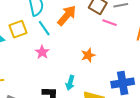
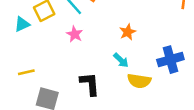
cyan arrow: (70, 83) -> (121, 60), moved, turned -56

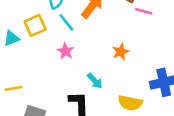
cyan arrow: (121, 60) -> (95, 81), moved

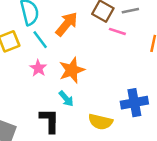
orange star: (121, 52) -> (72, 70), moved, size x1.5

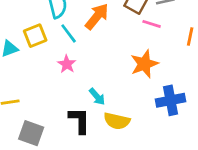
orange star: (72, 70) -> (144, 64), moved
yellow semicircle: (100, 122) -> (117, 121), moved

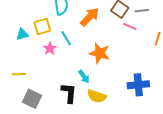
cyan line: (69, 33) -> (66, 38), moved
pink star: (67, 64) -> (50, 49), moved
orange star: (144, 64) -> (100, 53), moved, turned 30

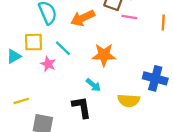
orange arrow: (90, 17) -> (83, 18), turned -145
yellow square: (42, 27) -> (34, 42), turned 30
blue cross: (138, 85) -> (155, 78), turned 35
yellow semicircle: (97, 96) -> (129, 100), moved

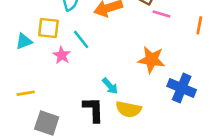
orange star: (104, 55) -> (151, 60), moved
yellow semicircle: (129, 100) -> (129, 109), moved

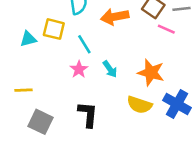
pink star: (62, 55) -> (79, 69), moved
cyan arrow: (110, 86) -> (110, 69), moved
yellow semicircle: (129, 109) -> (139, 105), moved

